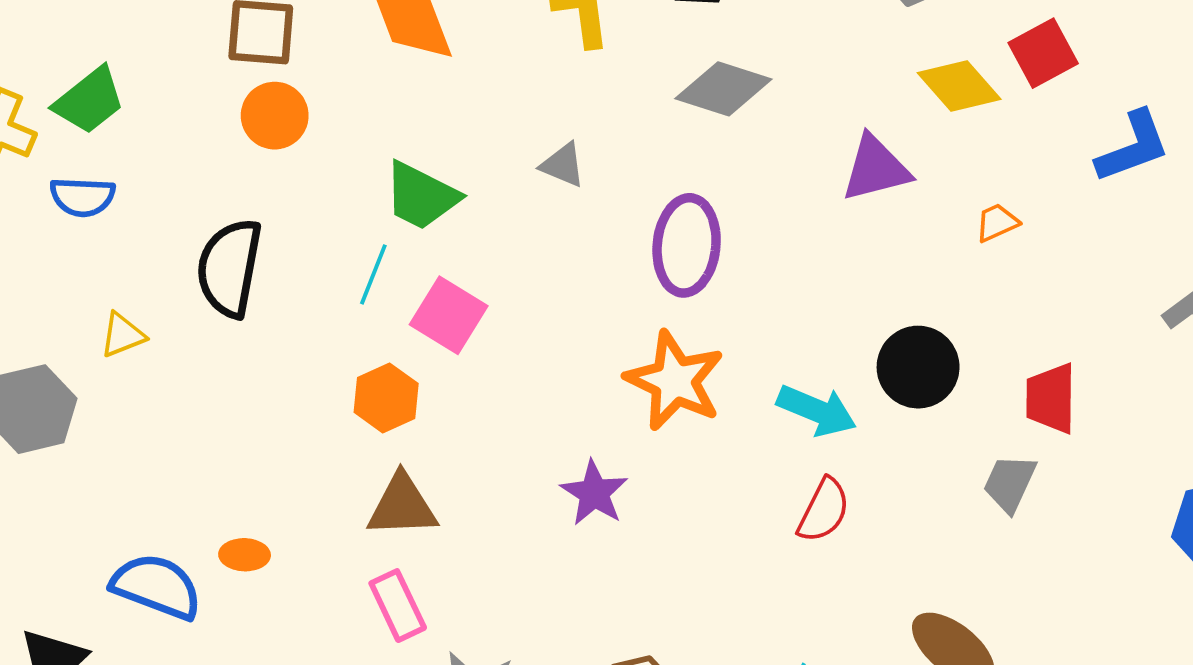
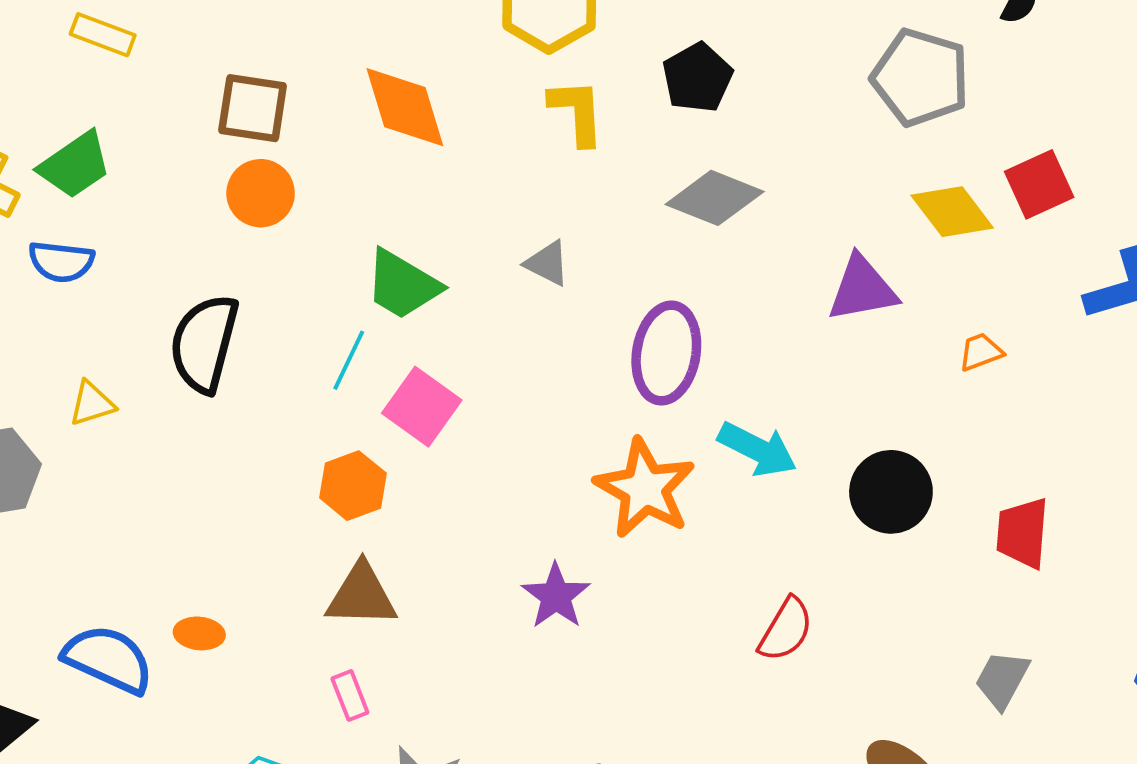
cyan arrow: (817, 410) -> (757, 449), moved
gray trapezoid: (1010, 483) -> (1002, 680), moved
pink rectangle: (398, 606) -> (350, 695), size x0.7

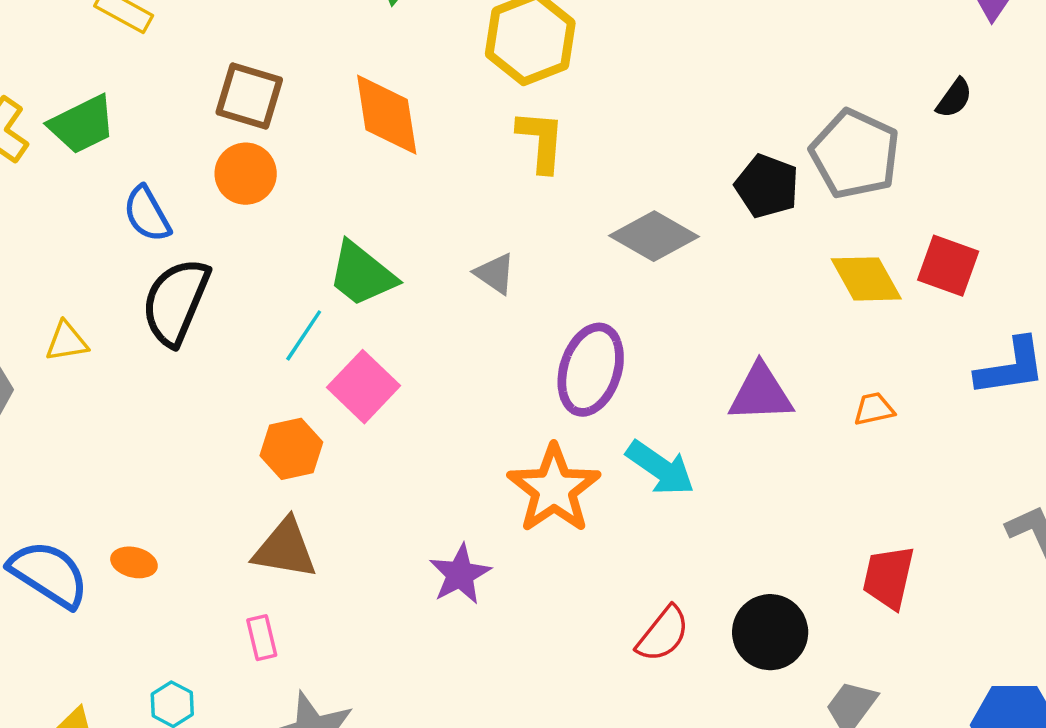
black pentagon: (697, 78) -> (767, 186), moved, turned -30
red square: (1039, 184) -> (948, 266), turned 36
blue semicircle: (61, 262) -> (147, 214), moved, turned 46
purple triangle: (862, 289) -> (761, 393), moved
black circle: (891, 492) -> (770, 632), moved

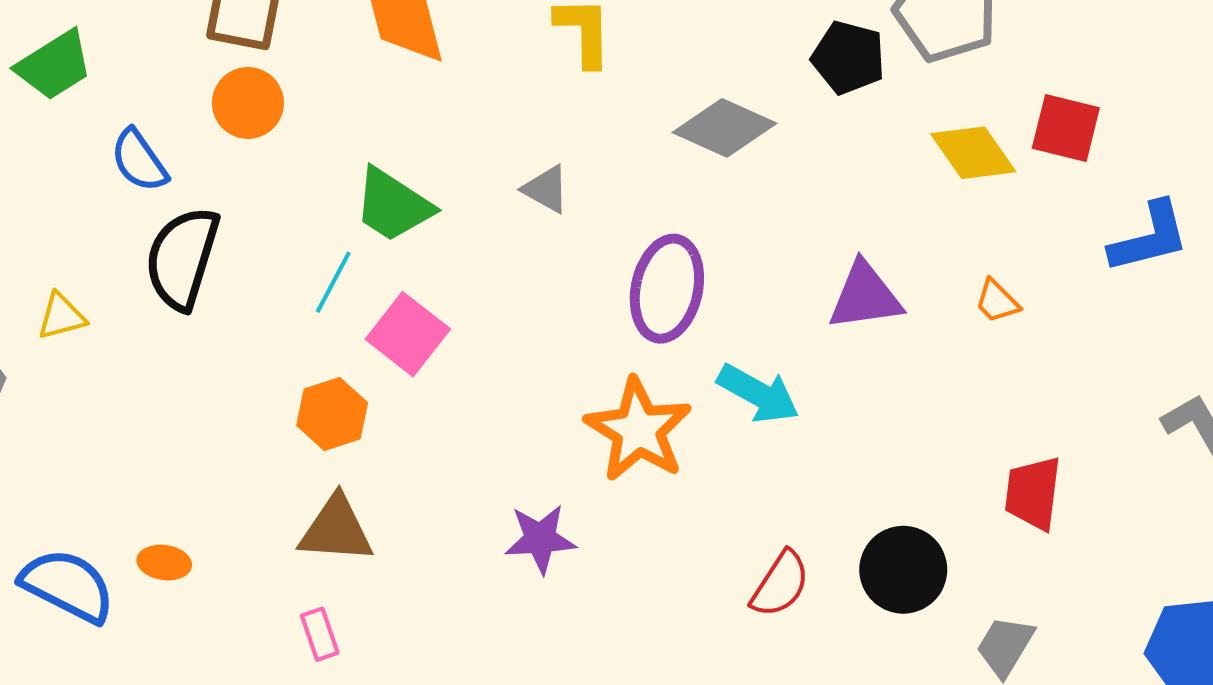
orange trapezoid: (874, 409) -> (997, 301), turned -117
purple star: (460, 574) -> (540, 539), turned 30

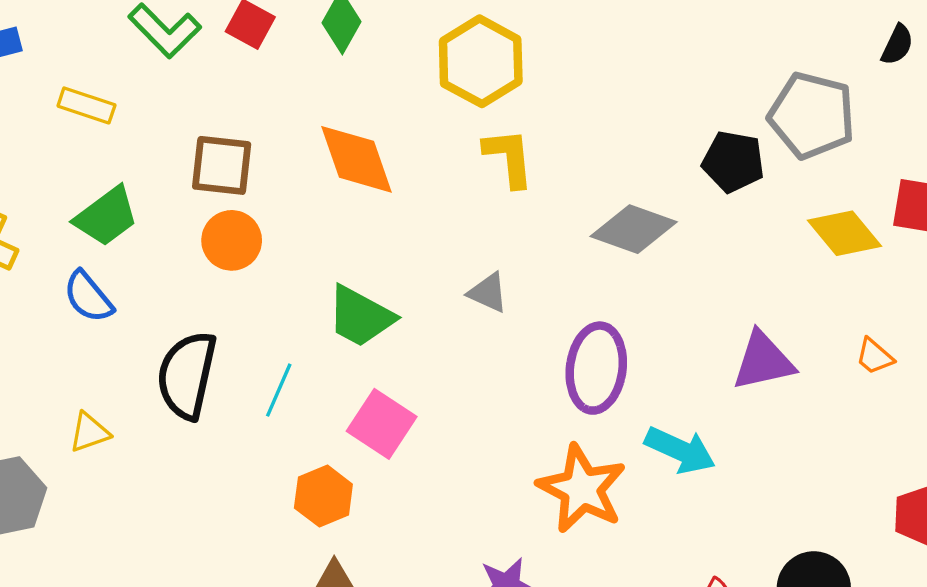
green trapezoid: (54, 65) -> (106, 216), moved
blue semicircle: (139, 161) -> (88, 297), moved
cyan line: (333, 282) -> (279, 390), moved

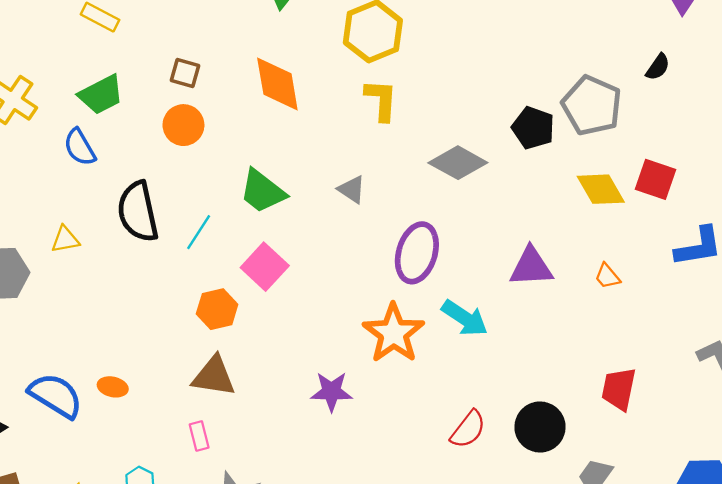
brown square: (222, 165) -> (185, 73), size x0.7
black semicircle: (187, 375) -> (138, 212), turned -34

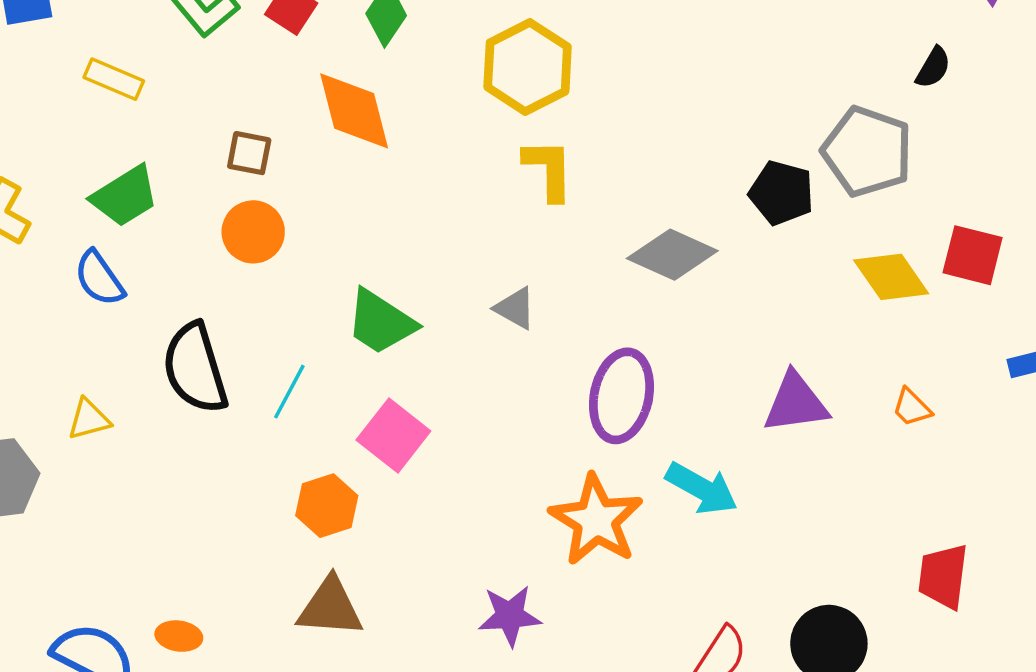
black semicircle: (658, 67) -> (933, 68), moved
orange diamond: (277, 84) -> (354, 111), moved

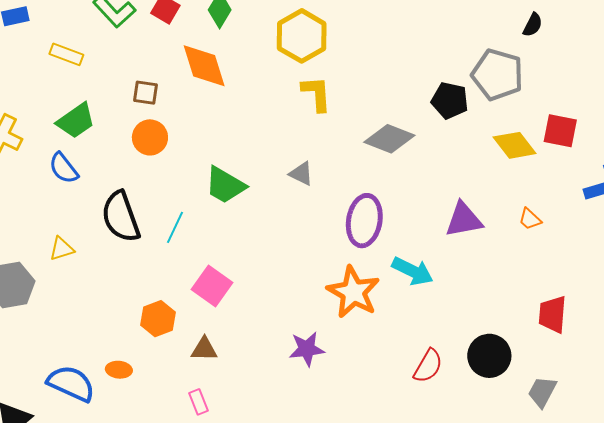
pink square: (393, 436) -> (212, 286), moved
orange hexagon: (327, 506) -> (158, 319), moved
brown triangle: (330, 607) -> (204, 349), size x0.7

